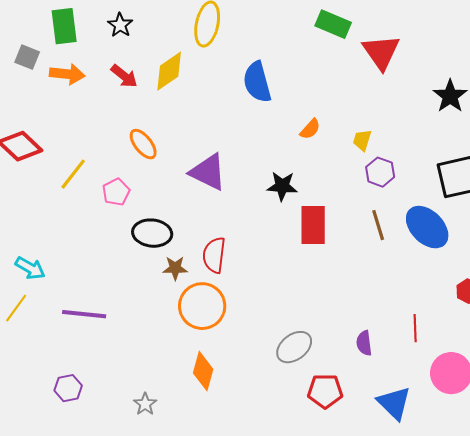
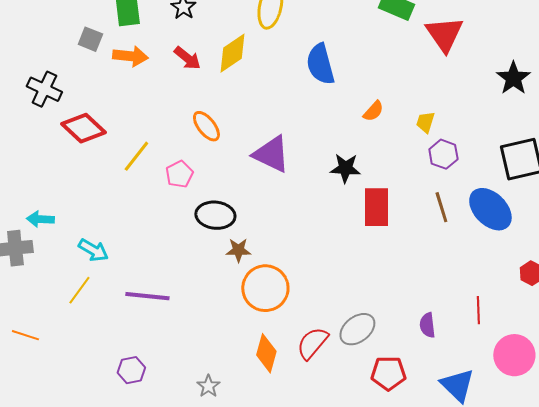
red semicircle: (214, 255) -> (312, 343), moved, turned 33

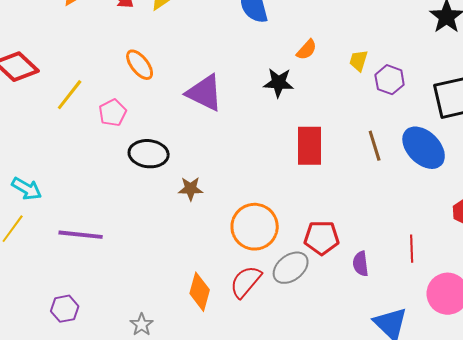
purple hexagon: (443, 154) -> (390, 80), moved
black star: (345, 168) -> (279, 83), moved
brown star: (238, 250) -> (191, 189), moved
orange circle: (265, 288) -> (255, 227), moved
red pentagon: (388, 373) -> (322, 238), moved

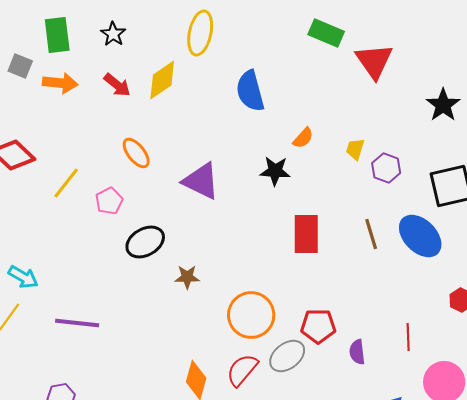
black ellipse: (149, 154) -> (145, 242), turned -36

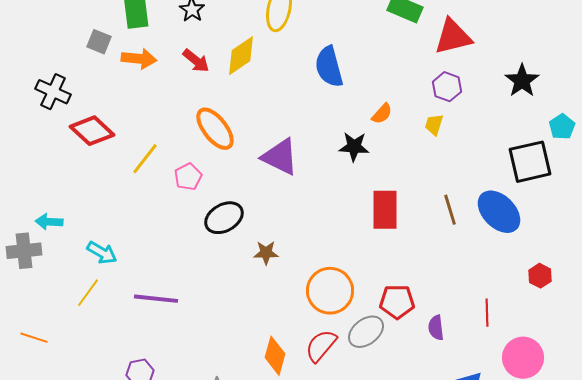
red triangle: (374, 61) -> (453, 37), turned 51
orange ellipse: (136, 153) -> (215, 129), size x1.4
purple hexagon: (386, 168) -> (447, 87), moved

